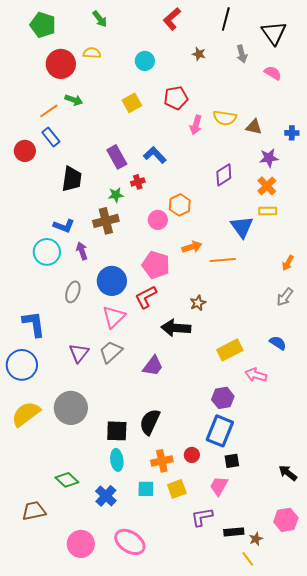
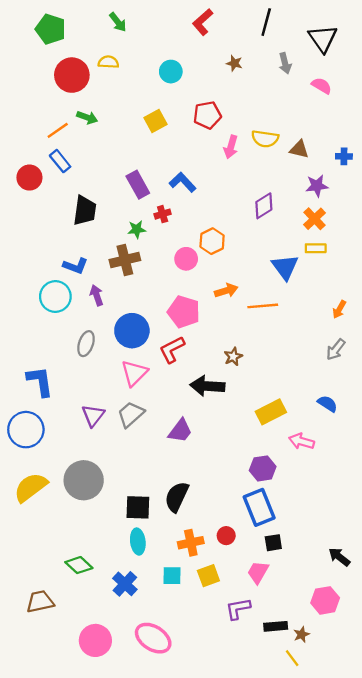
blue rectangle: (220, 431) -> (259, 507), turned -44
pink hexagon: (286, 520) -> (325, 600), moved

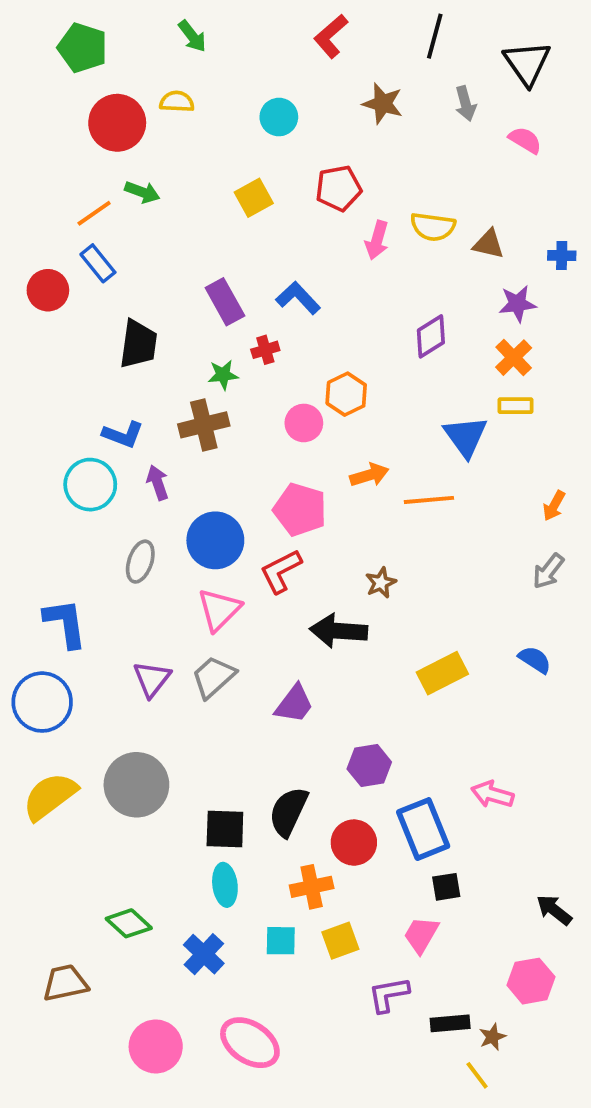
brown star: (234, 63) -> (383, 104), size x1.5
pink arrow: (302, 441) -> (492, 794), moved
purple hexagon: (263, 468) -> (369, 766), moved
red circle: (226, 536) -> (354, 843), moved, size x1.5

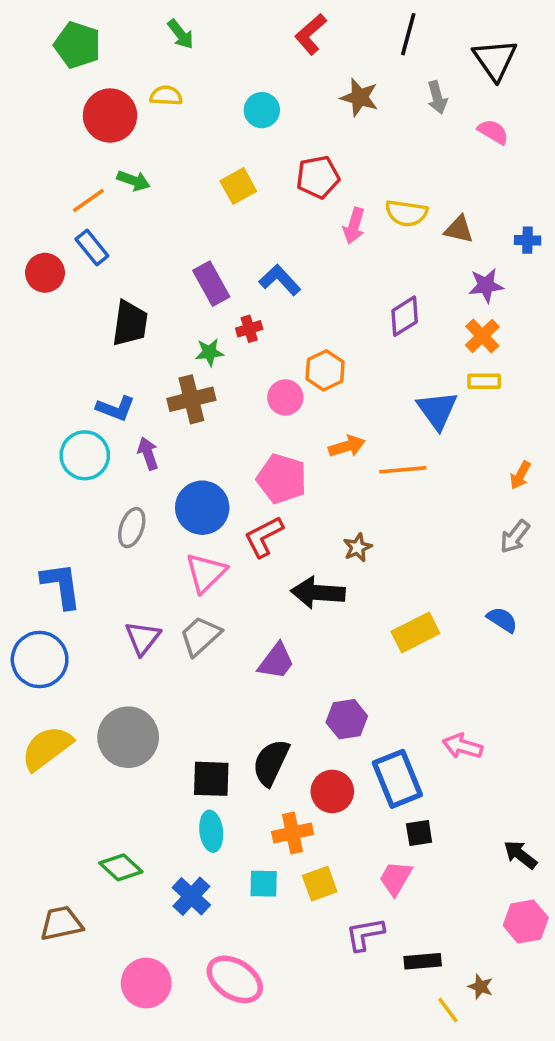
pink hexagon: (531, 981) -> (526, 922), moved
brown star: (492, 1037) -> (481, 987), moved, turned -30

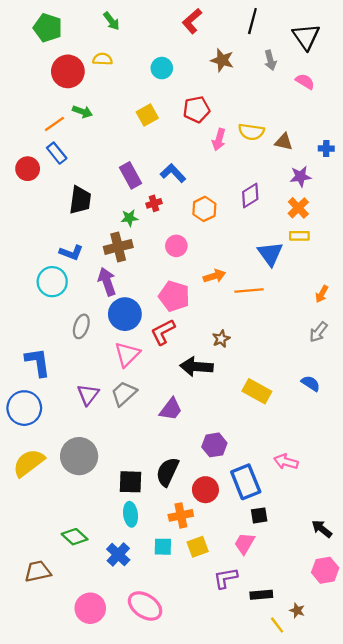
orange hexagon: (325, 370) -> (204, 209), moved
purple arrow: (148, 453) -> (107, 282), moved, size x1.4
yellow rectangle: (415, 632) -> (257, 391), turned 56

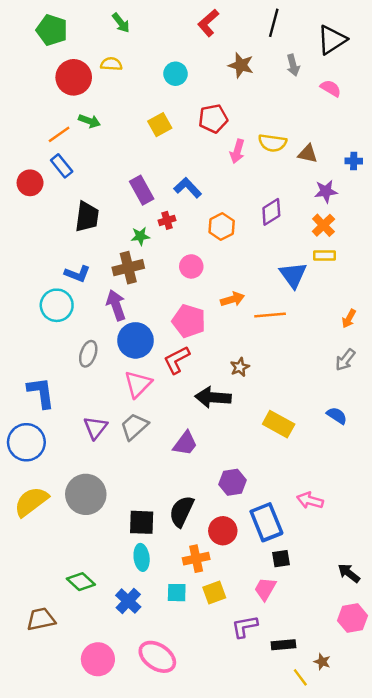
black triangle: (306, 37) -> (332, 40), turned 32

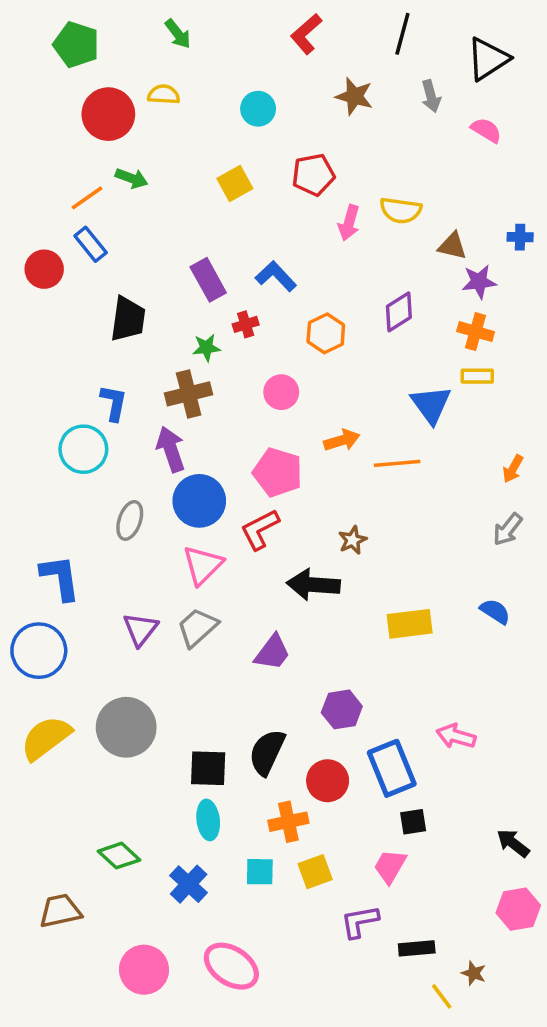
brown triangle: (308, 154) -> (452, 246), moved
orange cross: (323, 225) -> (476, 332), turned -30
blue L-shape: (77, 274) -> (114, 403), turned -100
yellow rectangle: (279, 424) -> (410, 624), turned -36

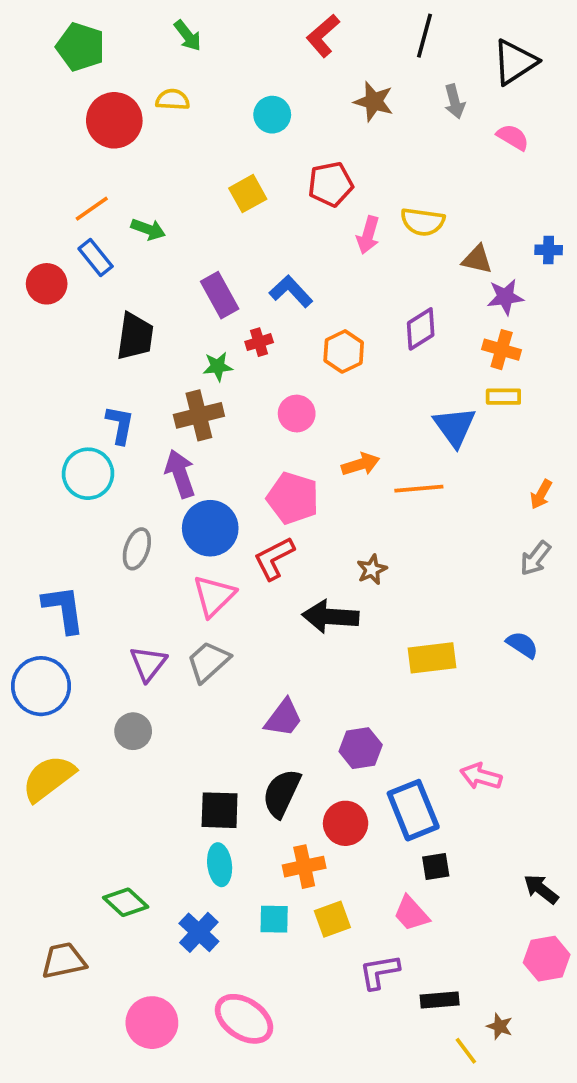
green arrow: (132, 178) -> (148, 229), moved
purple trapezoid: (272, 652) -> (283, 718), moved
gray circle: (126, 727) -> (133, 731), moved, size x0.6
pink trapezoid: (390, 866) -> (411, 914), turned -72

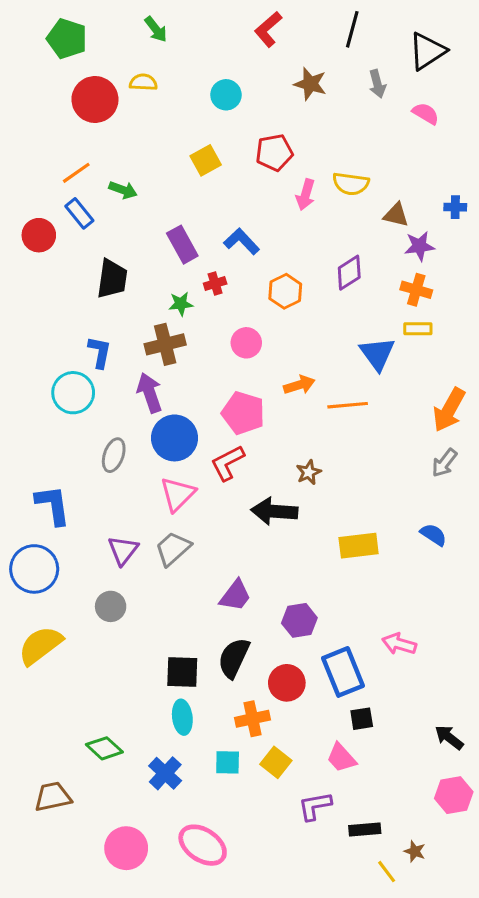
orange arrow: (541, 494) -> (449, 410), size x1.8
yellow square: (332, 919) -> (276, 762), turned -32

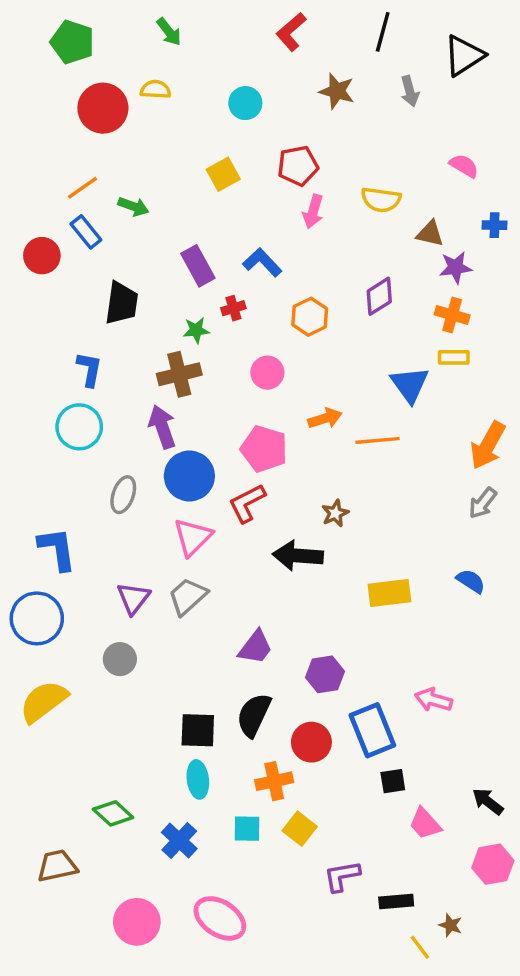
pink semicircle: (426, 114) -> (464, 166), moved
pink arrow: (306, 195) -> (313, 212), moved
blue L-shape: (100, 352) -> (89, 369), moved
pink trapezoid: (341, 758) -> (425, 824), moved

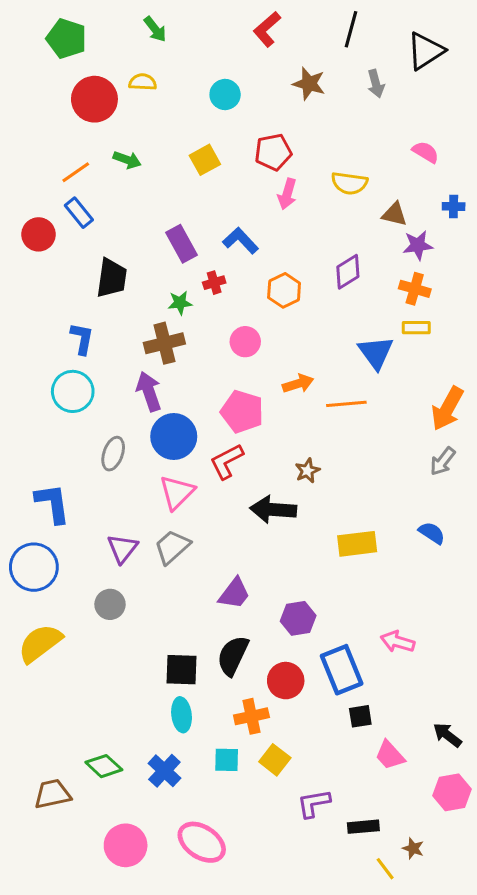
green arrow: (133, 206) -> (127, 160), moved
green diamond: (113, 813) -> (104, 766), moved

